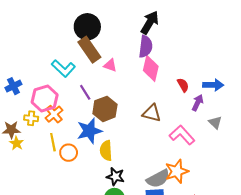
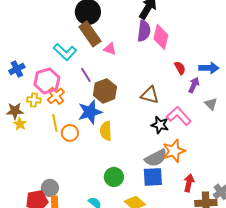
pink diamond: (151, 68) -> (161, 37), moved
black star: (115, 177) -> (160, 125), moved

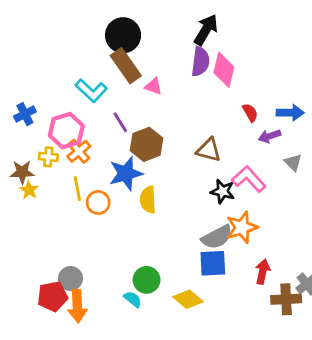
purple arrow: (194, 85) -> (270, 136), turned -133
green circle: (114, 177) -> (147, 280), moved

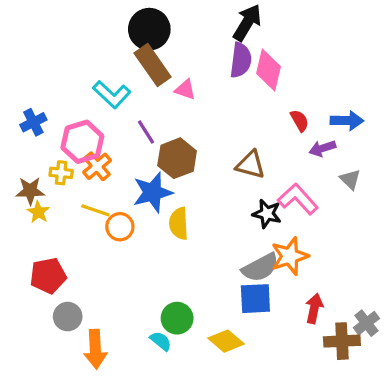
yellow line: (77, 189) -> (95, 210), turned -60
gray circle: (70, 278) -> (68, 317), moved
red pentagon: (53, 296) -> (48, 276), moved

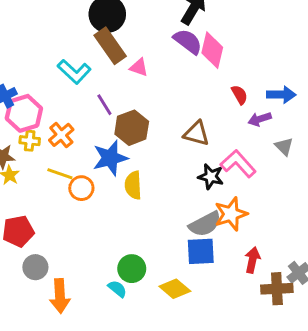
purple semicircle: (241, 60) -> (188, 41), turned -60
pink hexagon: (82, 142) -> (24, 113), moved

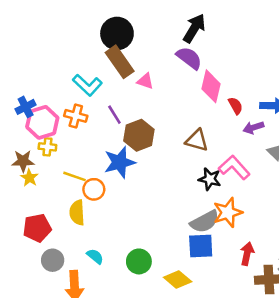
pink diamond: (212, 50) -> (211, 86), moved
orange cross: (61, 135) -> (76, 116), moved, turned -35
yellow semicircle: (133, 185) -> (77, 213), moved
cyan semicircle: (117, 289) -> (95, 256), moved

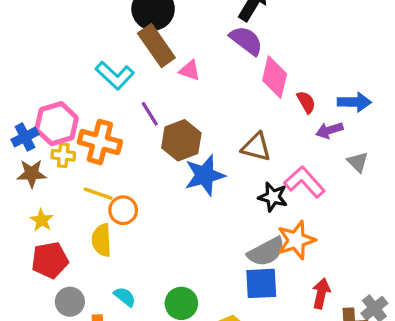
blue cross: (26, 107) -> (25, 137), moved
orange cross: (76, 116) -> (100, 142), moved, size x1.4
blue star: (120, 162) -> (205, 175), moved
yellow star: (29, 178) -> (42, 220), moved

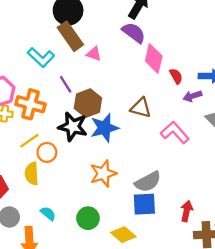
yellow line: (98, 194) -> (29, 141), turned -54
black star: (273, 197) -> (73, 127), moved, size x1.4
orange star: (296, 240) -> (103, 174), moved

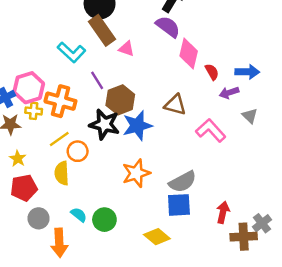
green circle: (88, 218) -> (104, 220), moved

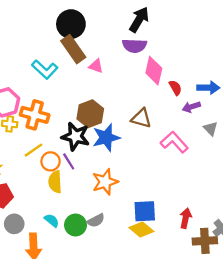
purple semicircle: (168, 27) -> (135, 46), turned 145
purple line: (97, 80) -> (69, 161), moved
yellow semicircle: (62, 173) -> (55, 182), moved
gray semicircle: (183, 182) -> (96, 220), moved, size x0.7
yellow diamond: (157, 237) -> (141, 230), moved

